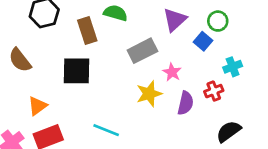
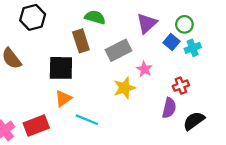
brown rectangle: (87, 30) -> (81, 41), moved
cyan cross: (233, 67) -> (193, 48), moved
purple semicircle: (185, 103) -> (169, 108), moved
orange triangle: (37, 106) -> (63, 99), moved

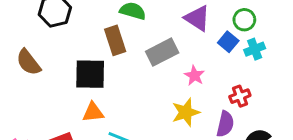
purple triangle: (147, 23) -> (197, 18), turned -45
yellow star: (124, 88) -> (186, 112), moved
orange triangle: (63, 99) -> (93, 112), turned 30

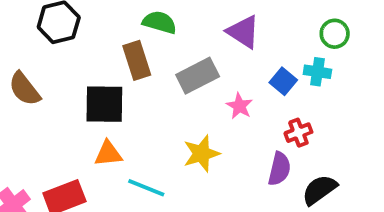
green circle: (244, 20) -> (335, 34), moved
blue square: (228, 42) -> (283, 81), moved
cyan cross: (255, 49) -> (317, 72), turned 30
yellow star: (186, 112) -> (201, 154), moved

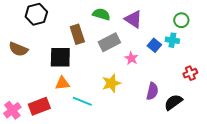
green semicircle: (160, 22) -> (101, 14), moved
brown semicircle: (24, 89) -> (18, 49), turned -30
red cross: (298, 133) -> (190, 73), moved

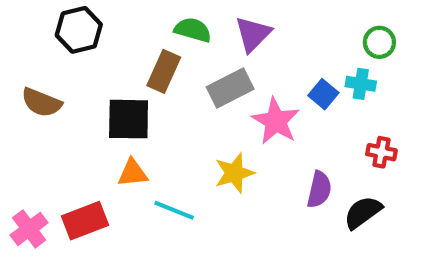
green semicircle: (101, 14) -> (193, 30), moved
purple triangle: (133, 19) -> (253, 34), moved, turned 42
brown rectangle: (77, 34) -> (164, 71), turned 42
pink star: (131, 58) -> (276, 121), size x1.6
red cross: (190, 73) -> (381, 152), moved, turned 32

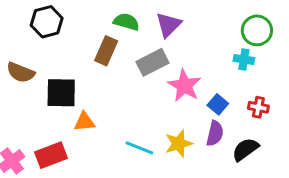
green circle: (379, 42) -> (257, 30), size x1.4
blue square: (323, 94) -> (218, 104), moved
black square: (129, 119) -> (61, 93), moved
yellow star: (234, 173) -> (179, 144), moved
cyan line: (174, 210) -> (139, 148), moved

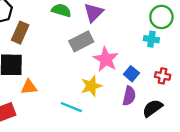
brown rectangle: (106, 51) -> (20, 33), moved
yellow star: (179, 144) -> (91, 86), moved

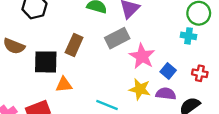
brown rectangle: (20, 33) -> (74, 45), moved
yellow star: (91, 86) -> (140, 89), moved, turned 30
purple semicircle: (129, 96) -> (166, 94), turned -96

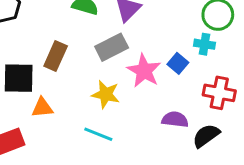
blue square: (168, 71) -> (178, 63), moved
red cross: (200, 73) -> (219, 93), size x1.5
yellow star: (140, 89) -> (106, 94), moved

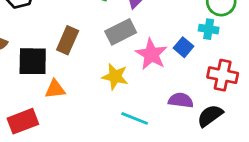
cyan line: (98, 134) -> (135, 118), moved

